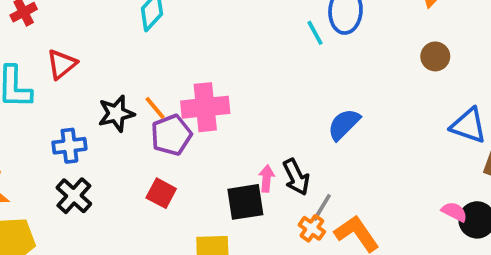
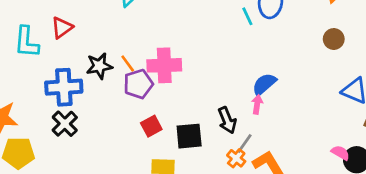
blue cross: (69, 146) -> (64, 87), size x1.5
pink arrow: (267, 179) -> (257, 104), moved
red square: (161, 193) -> (151, 126), moved, turned 30

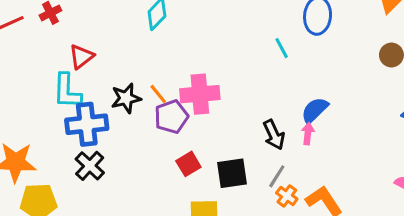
cyan line: (247, 16) -> (282, 48), moved
cyan L-shape: (26, 42) -> (67, 91), moved
black arrow: (227, 120) -> (274, 135), moved
gray line: (244, 143) -> (277, 176), moved

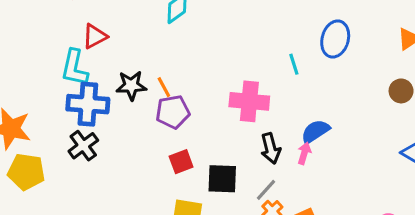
pink cross: (200, 94) -> (249, 101), moved

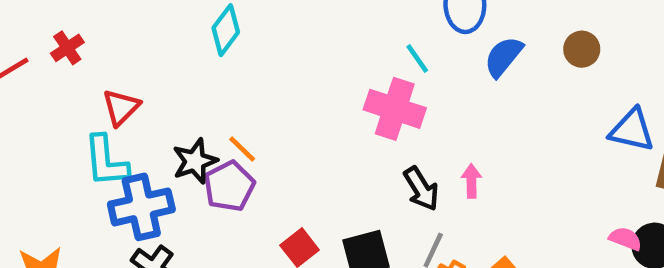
pink cross: (249, 101) -> (395, 109), moved, turned 30
purple pentagon: (173, 112) -> (229, 186), moved
blue semicircle: (315, 131) -> (503, 57), moved

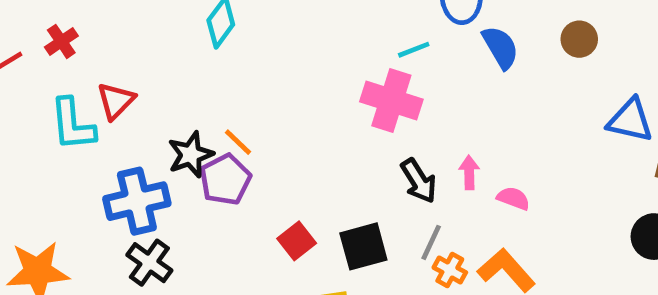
blue semicircle: (503, 57) -> (500, 47), turned 111
cyan line: (417, 59) -> (414, 50), turned -76
cyan L-shape: (106, 161) -> (73, 124), moved
pink semicircle: (625, 239) -> (513, 198), moved

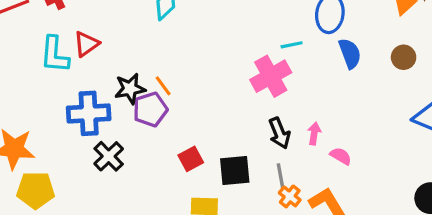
pink cross: (391, 101) -> (271, 76), turned 33
gray line: (431, 242) -> (281, 176), turned -45
black cross: (149, 263) -> (109, 156), moved

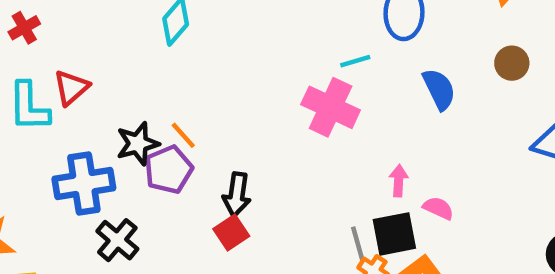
blue semicircle: (350, 53) -> (439, 89), moved
pink cross: (271, 76) -> (331, 107), turned -30
black arrow: (279, 133) -> (237, 195), moved, turned 36
black square: (235, 170) -> (394, 234), moved

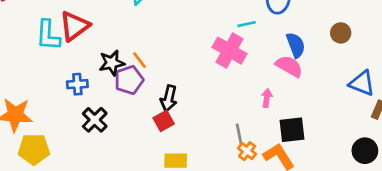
red triangle: (71, 88) -> (75, 26), size x1.4
blue cross: (84, 183) -> (77, 84), size x0.6
pink semicircle: (438, 208) -> (289, 66), moved, size x1.5
black square: (394, 234) -> (292, 130), moved

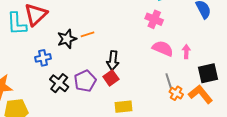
pink cross: (230, 51) -> (154, 19), size x0.7
orange line: (140, 60) -> (88, 34), turned -64
pink semicircle: (289, 66) -> (163, 48), moved
purple pentagon: (129, 80) -> (85, 81), moved

